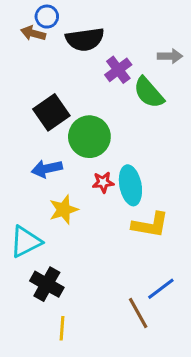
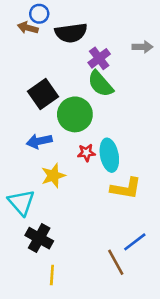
green semicircle: (149, 93) -> (100, 84), moved
cyan triangle: (26, 242) -> (21, 202), turned -44

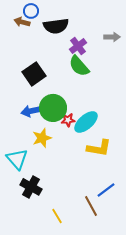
green circle: (75, 114) -> (53, 108), moved
cyan ellipse: (109, 155) -> (86, 122), turned 60
yellow line: (52, 275) -> (57, 216), moved, turned -35

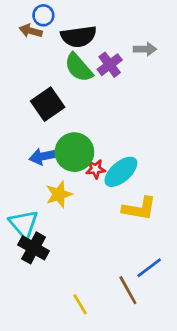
gray arrow: (112, 37) -> (145, 49), moved
green semicircle: (79, 66) -> (79, 67), moved
black cross: (31, 187) -> (34, 248), moved

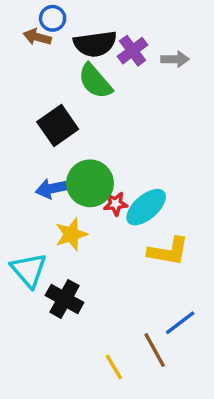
purple cross: (110, 65) -> (133, 51), moved
black cross: (34, 248) -> (64, 299), moved
yellow line: (80, 304) -> (114, 367), moved

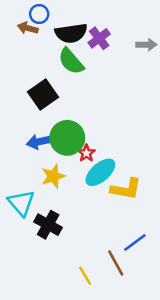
gray arrow: (175, 59) -> (146, 45), moved
red star: (116, 204) -> (86, 153), turned -30
cyan ellipse: (146, 207) -> (100, 172), moved

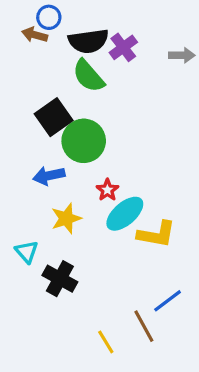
green circle: (67, 138) -> (84, 141), moved
cyan triangle: (21, 203) -> (27, 252), size x0.7

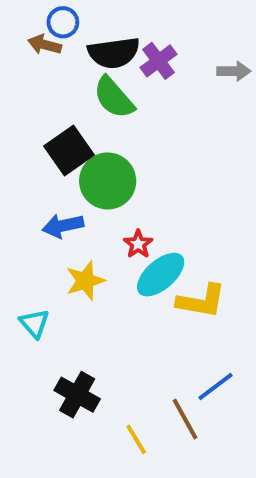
black cross: (60, 279) -> (77, 395), moved

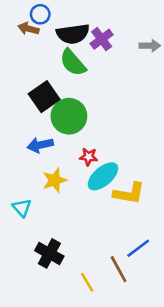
red star: (138, 244) -> (89, 157), turned -30

